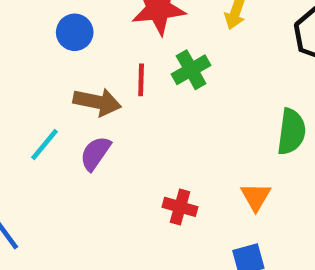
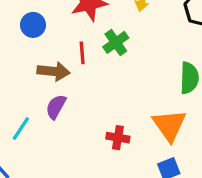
cyan line: (45, 145) -> (21, 129), moved
orange triangle: (256, 197) -> (169, 125), size x1.6

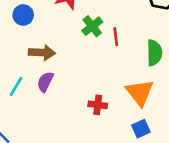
red line: (82, 53) -> (116, 37), moved
cyan line: (21, 129) -> (16, 86), moved

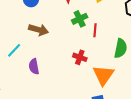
purple semicircle: (45, 82) -> (34, 66), moved, turned -49
red cross: (98, 105) -> (80, 57), moved

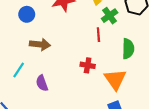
green cross: (80, 19) -> (110, 16), moved

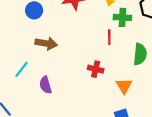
green cross: (110, 16) -> (122, 17), turned 35
orange triangle: (115, 79) -> (124, 86), size x0.7

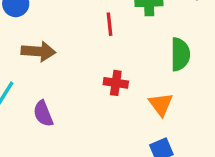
red line: (109, 37) -> (110, 24), moved

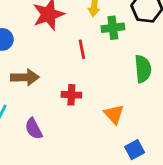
red cross: (116, 83) -> (71, 95), moved
orange triangle: (161, 104) -> (114, 114), moved

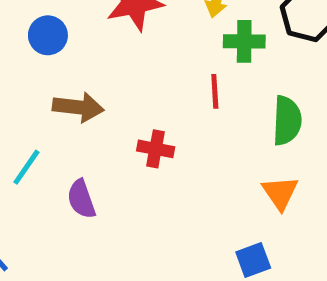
red line: (82, 49) -> (215, 91), moved
orange triangle: (114, 114) -> (280, 193), moved

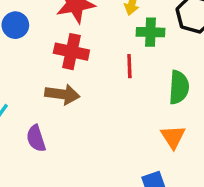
brown arrow: (78, 107) -> (62, 94), moved
red cross: (156, 149) -> (71, 52), moved, size x1.4

